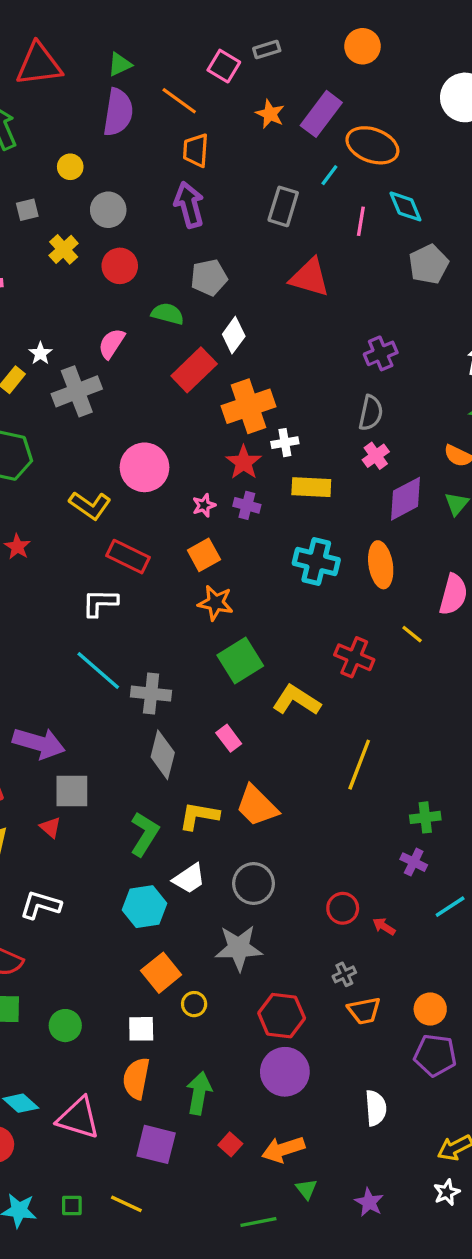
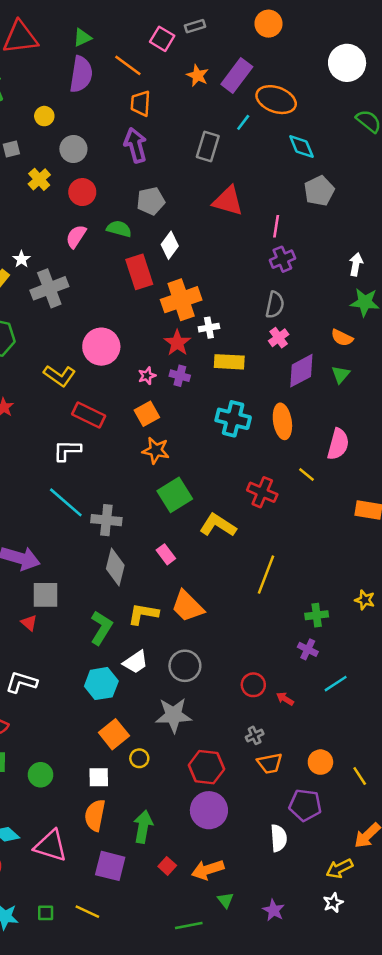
pink line: (361, 221) -> (276, 226), moved
pink semicircle: (111, 343) -> (76, 236), moved
red rectangle: (194, 370) -> (139, 272), turned -64
purple pentagon: (435, 1055) -> (305, 805), moved

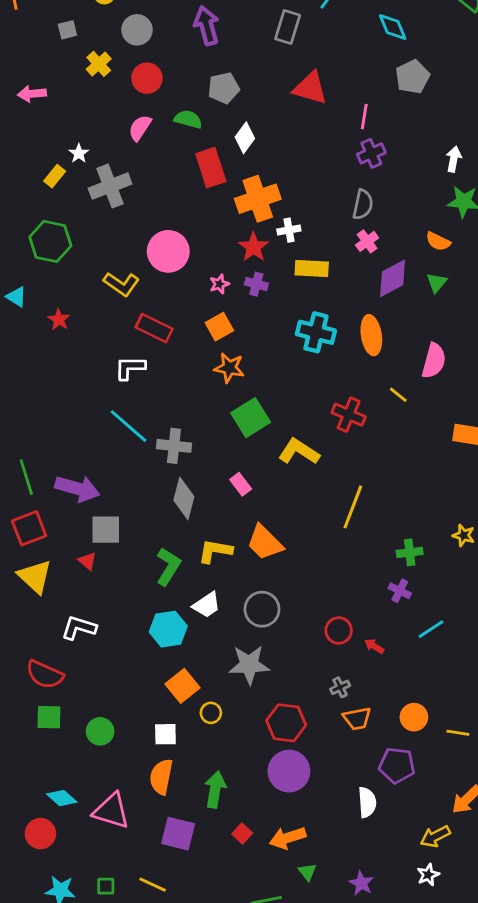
yellow line: (360, 776) -> (458, 733), turned -48

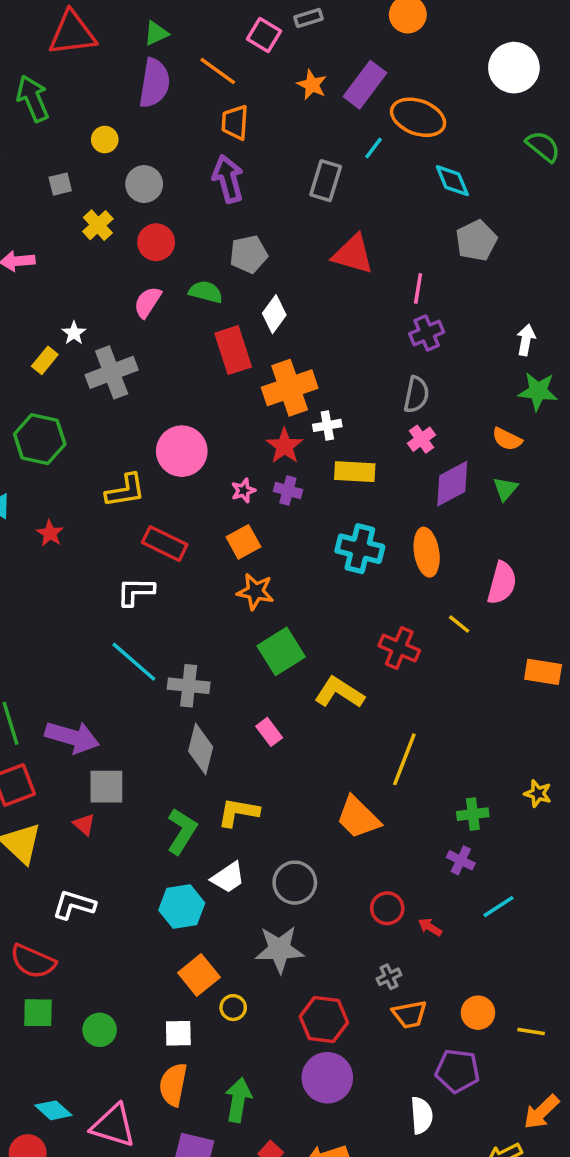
yellow L-shape: (121, 284) -> (125, 490), turned -44
orange trapezoid: (265, 542) -> (358, 818), moved

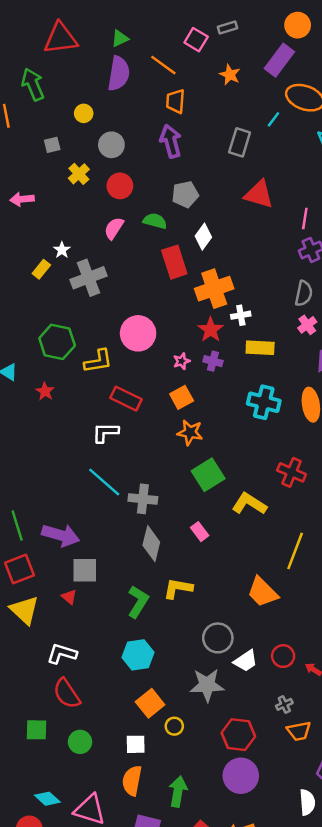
purple rectangle: (365, 85) -> (279, 60), moved
green hexagon: (40, 439) -> (57, 342), moved
white trapezoid: (228, 877) -> (246, 661), moved
red semicircle: (33, 961) -> (67, 694), moved, turned 32

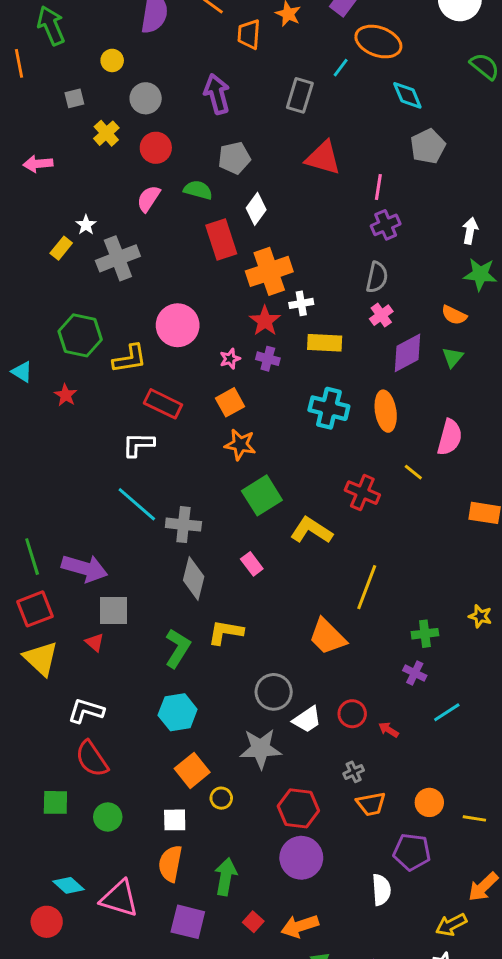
orange trapezoid: (176, 101) -> (249, 34), moved

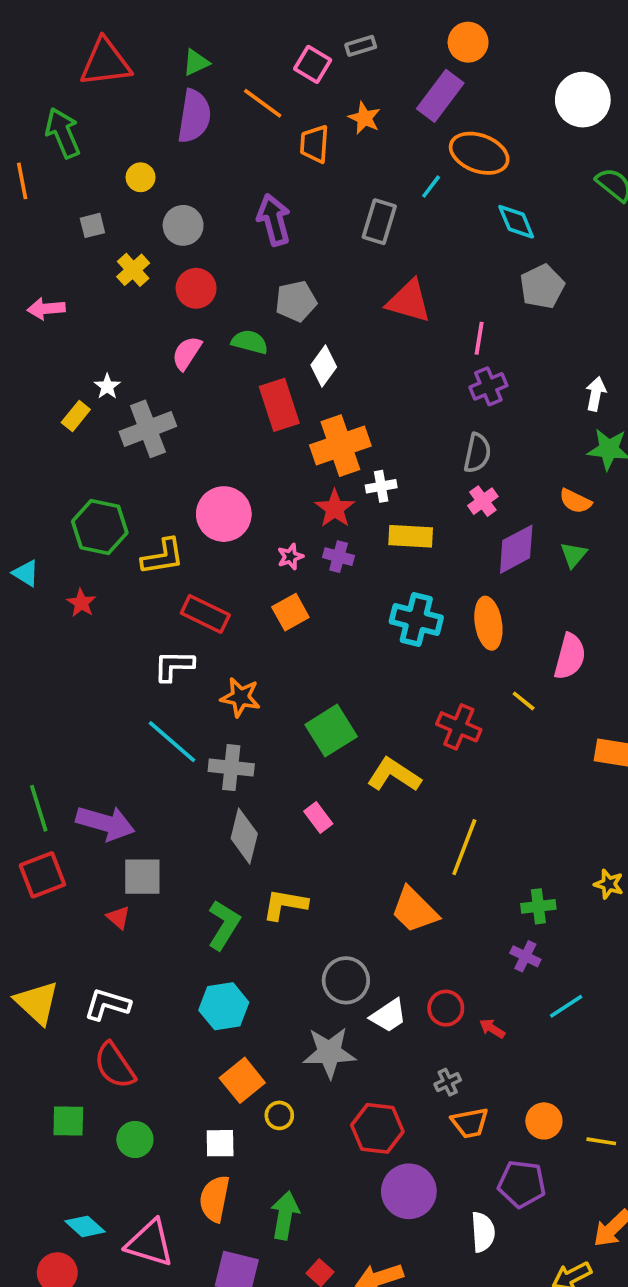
orange star: (240, 445) -> (240, 697), moved
yellow triangle: (41, 658) -> (37, 1003), moved
purple circle: (301, 858) -> (409, 1191), moved

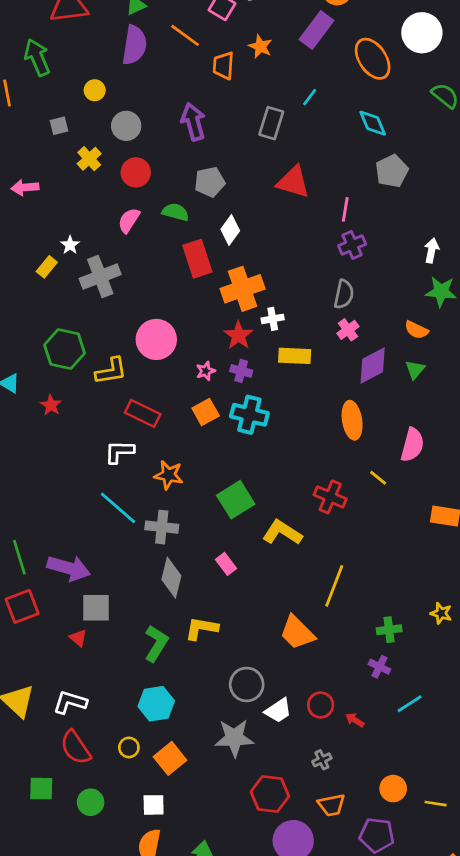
orange ellipse: (479, 153) -> (373, 59), moved, turned 36
cyan cross: (416, 620) -> (249, 415), moved
yellow circle: (279, 1115) -> (129, 747), moved
orange trapezoid: (470, 1123) -> (332, 805), moved

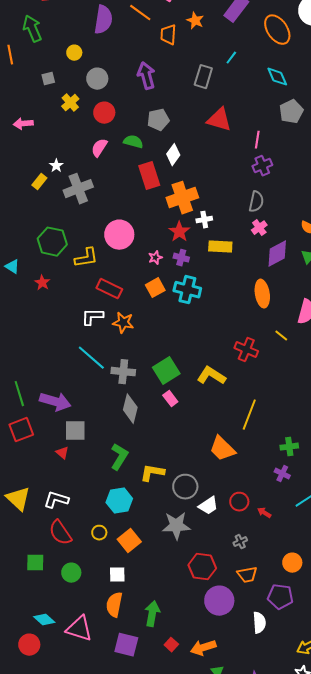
orange star: (169, 475) -> (123, 323), moved
green square: (236, 500) -> (166, 371), moved
yellow L-shape: (201, 628) -> (152, 473), moved

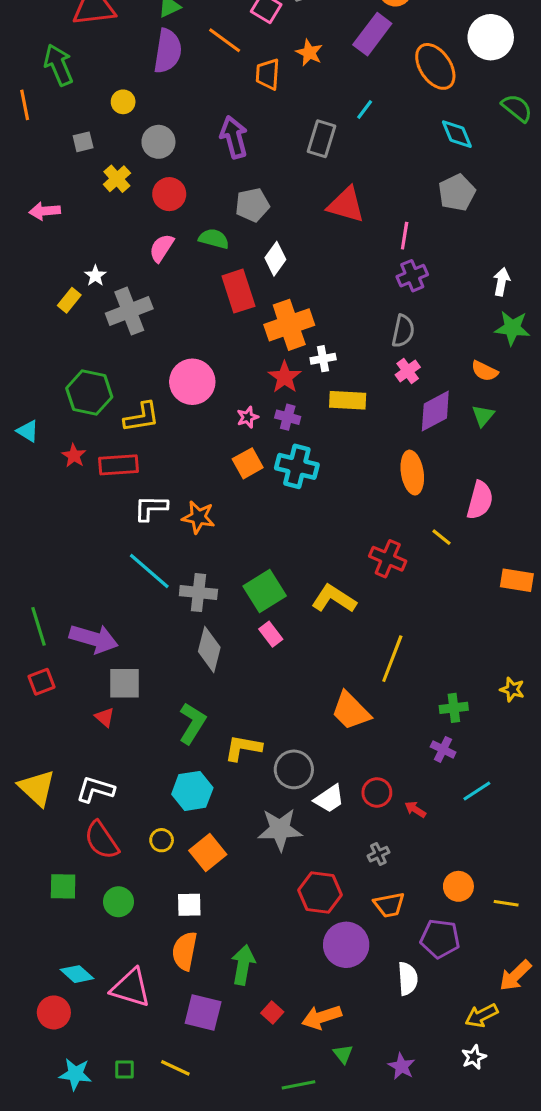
cyan diamond: (277, 77) -> (457, 134), moved
red rectangle: (109, 289) -> (118, 465), moved, turned -30
red square: (21, 430) -> (42, 682), size x0.7

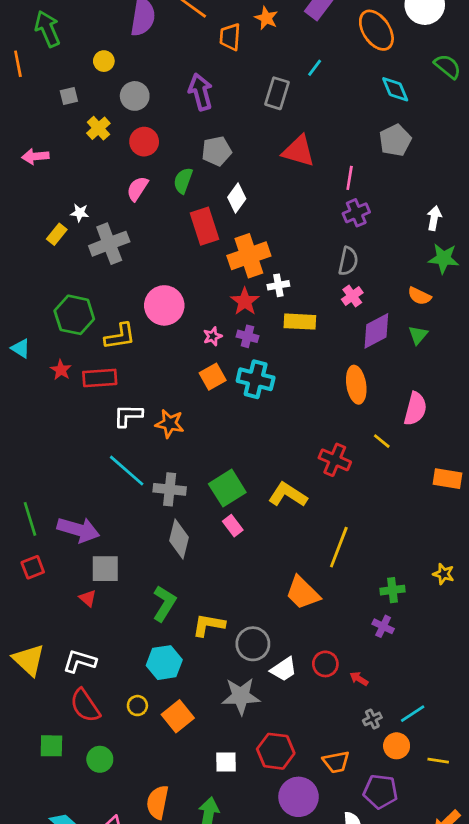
green semicircle: (214, 239) -> (183, 181), turned -85
white star: (95, 276) -> (80, 213), turned -30
cyan line: (477, 791) -> (413, 714), moved
gray cross: (378, 854) -> (372, 719), moved
white square: (189, 905) -> (226, 762), moved

